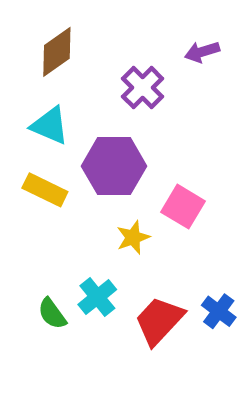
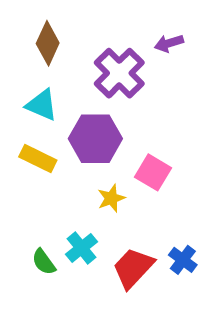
brown diamond: (57, 52) -> (48, 43), turned -30
purple cross: (143, 88) -> (119, 73), size x1.4

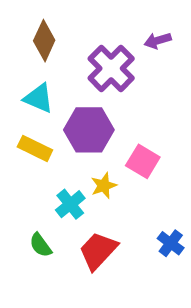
cyan cross: (81, 248) -> (70, 204), moved
red trapezoid: (133, 268) -> (98, 251), moved

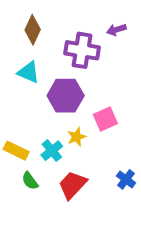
purple cross: (111, 68) -> (82, 50), turned -36
yellow rectangle: (35, 148) -> (16, 151), moved
pink square: (143, 161) -> (105, 119), turned 35

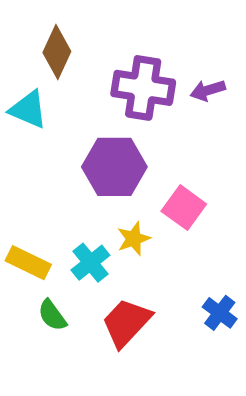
purple arrow: (116, 30) -> (208, 90), moved
cyan triangle: (29, 72) -> (28, 109), moved
pink square: (105, 119) -> (184, 208), turned -30

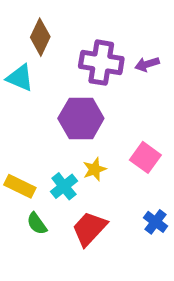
pink square: (184, 208) -> (145, 157), moved

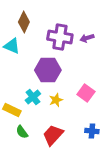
cyan cross: (64, 186) -> (33, 97), moved
blue cross: (156, 222) -> (92, 131), turned -32

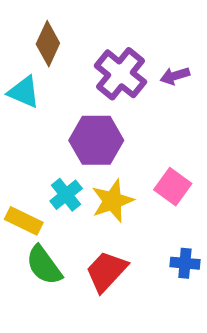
purple cross: (60, 37) -> (120, 74), turned 30
yellow star: (56, 100) -> (112, 201), size x1.5
green semicircle: (22, 132) -> (44, 265), size x1.5

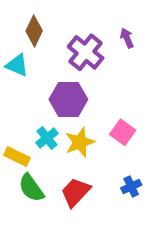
purple arrow: (175, 76) -> (127, 38), moved, turned 84
blue cross: (185, 263) -> (131, 187), turned -30

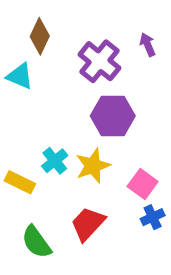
purple hexagon: (68, 99) -> (113, 116), moved
pink square: (123, 132) -> (143, 184), moved
green semicircle: (31, 188) -> (36, 242), moved

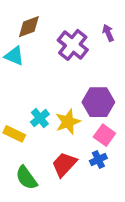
brown diamond: (40, 36) -> (29, 27), turned 45
purple hexagon: (113, 116) -> (98, 102), moved
blue cross: (153, 217) -> (98, 159), moved

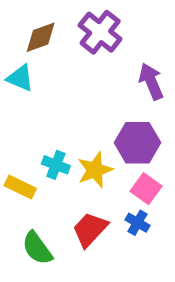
purple arrow: (108, 33) -> (151, 81), moved, size x1.5
purple cross: (73, 45) -> (100, 32), moved
cyan cross: (40, 118) -> (56, 165), turned -30
blue cross: (98, 159) -> (138, 223), turned -35

